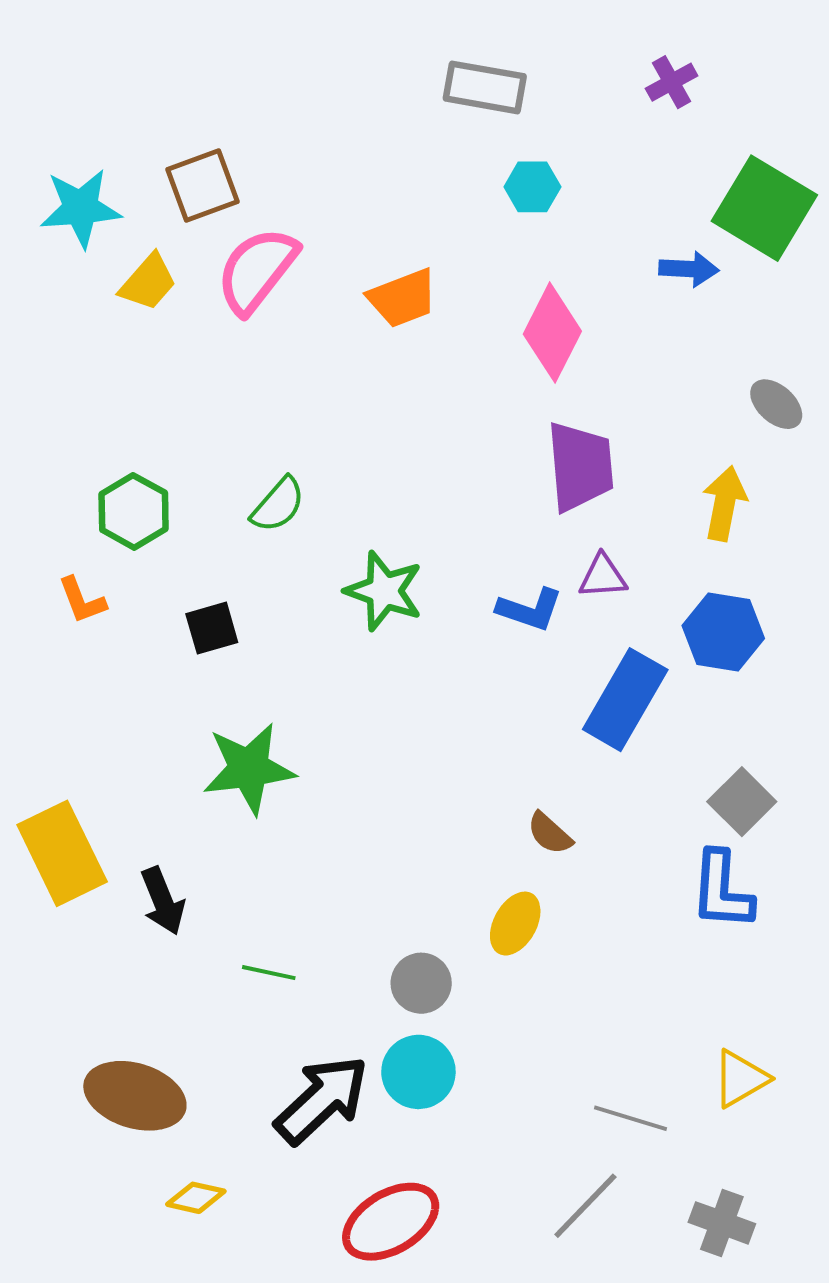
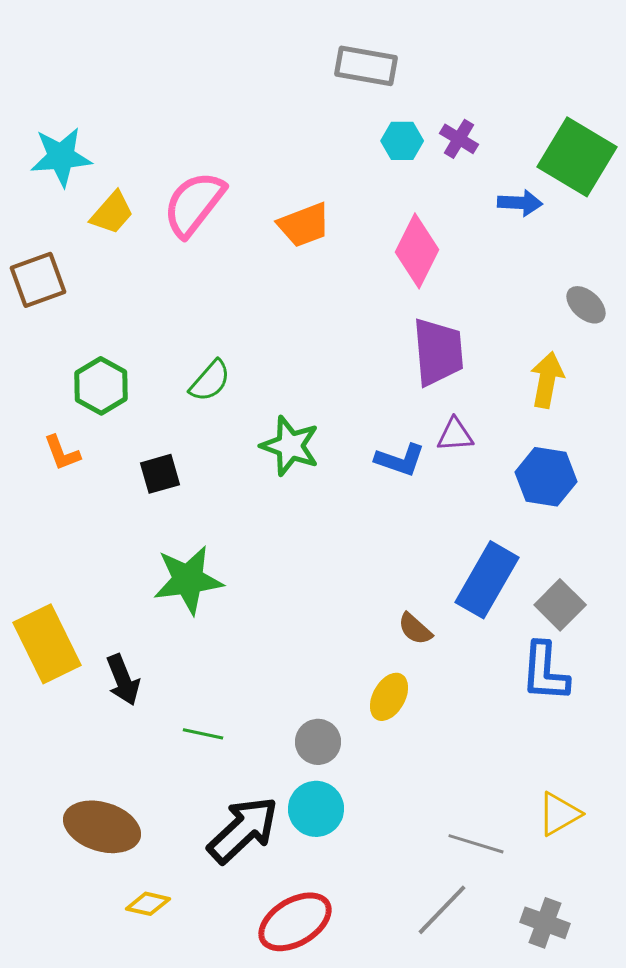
purple cross: (672, 82) -> (459, 139), moved, turned -30
brown square: (202, 186) -> (38, 280), moved
blue rectangle: (625, 700) -> (487, 580), moved

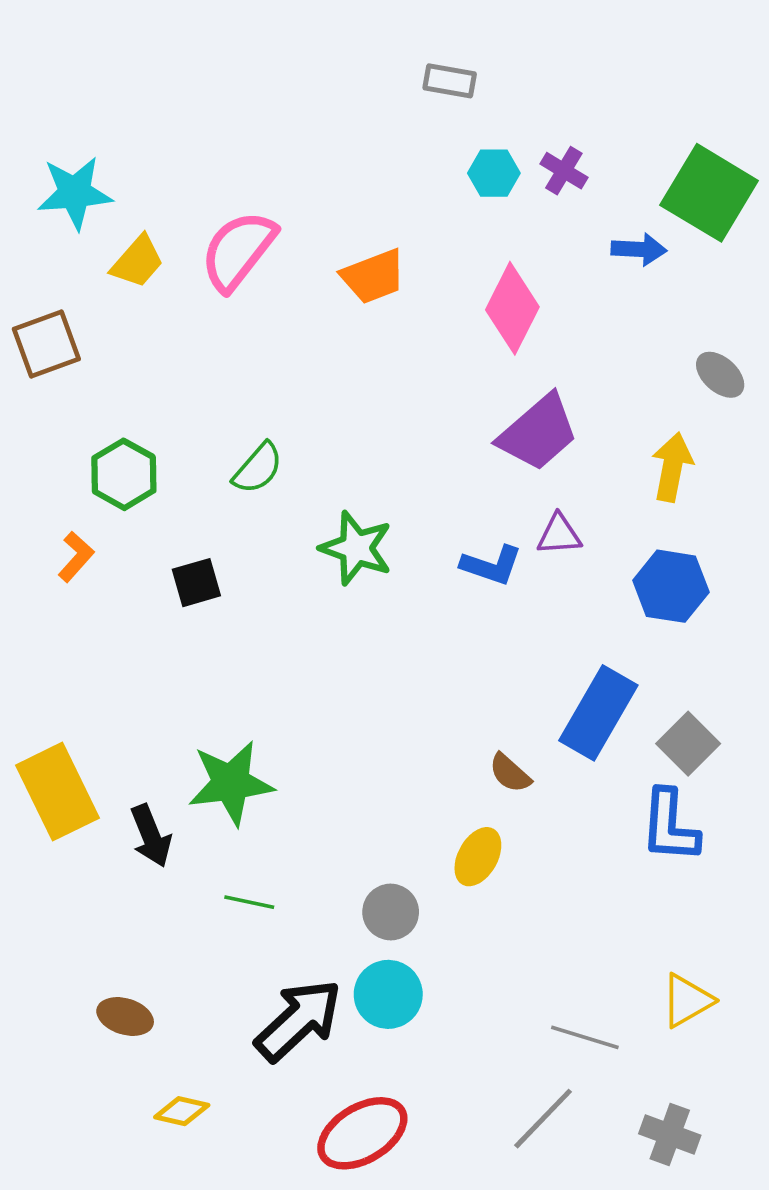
gray rectangle: (366, 66) -> (450, 81), size x0.7
purple trapezoid: (438, 352) -> (538, 433), turned 54
orange L-shape: (62, 453) -> (76, 557), turned -117
green star: (188, 580) -> (231, 783), moved
brown ellipse: (102, 827) -> (125, 1016), size x0.6

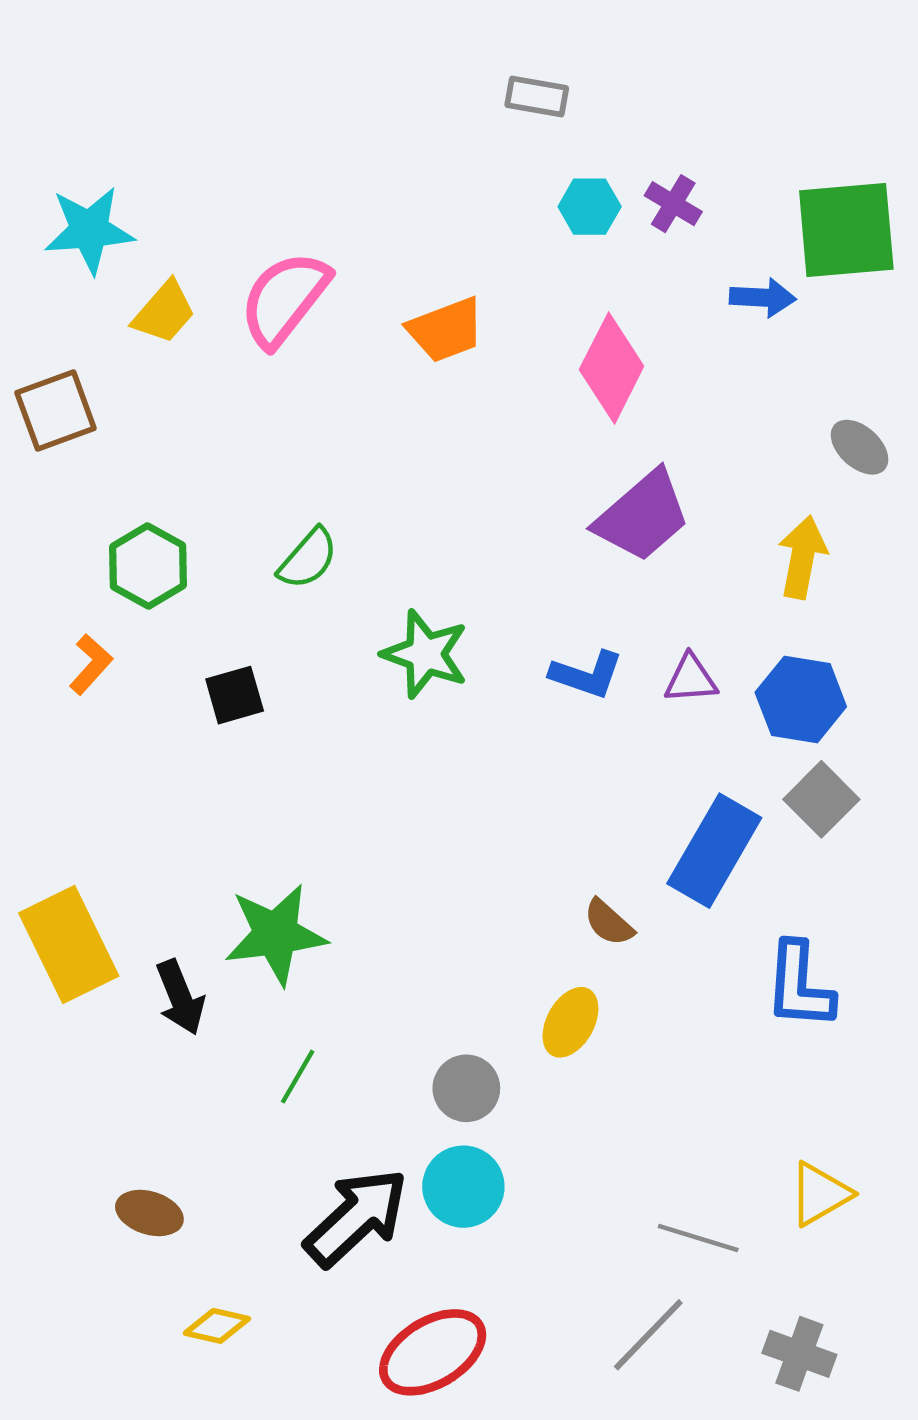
green square: (709, 193) -> (846, 230), turned -36
purple triangle: (559, 535) -> (691, 679), moved
gray square: (688, 744) -> (821, 799), moved
green line: (249, 902) -> (298, 1077), turned -72

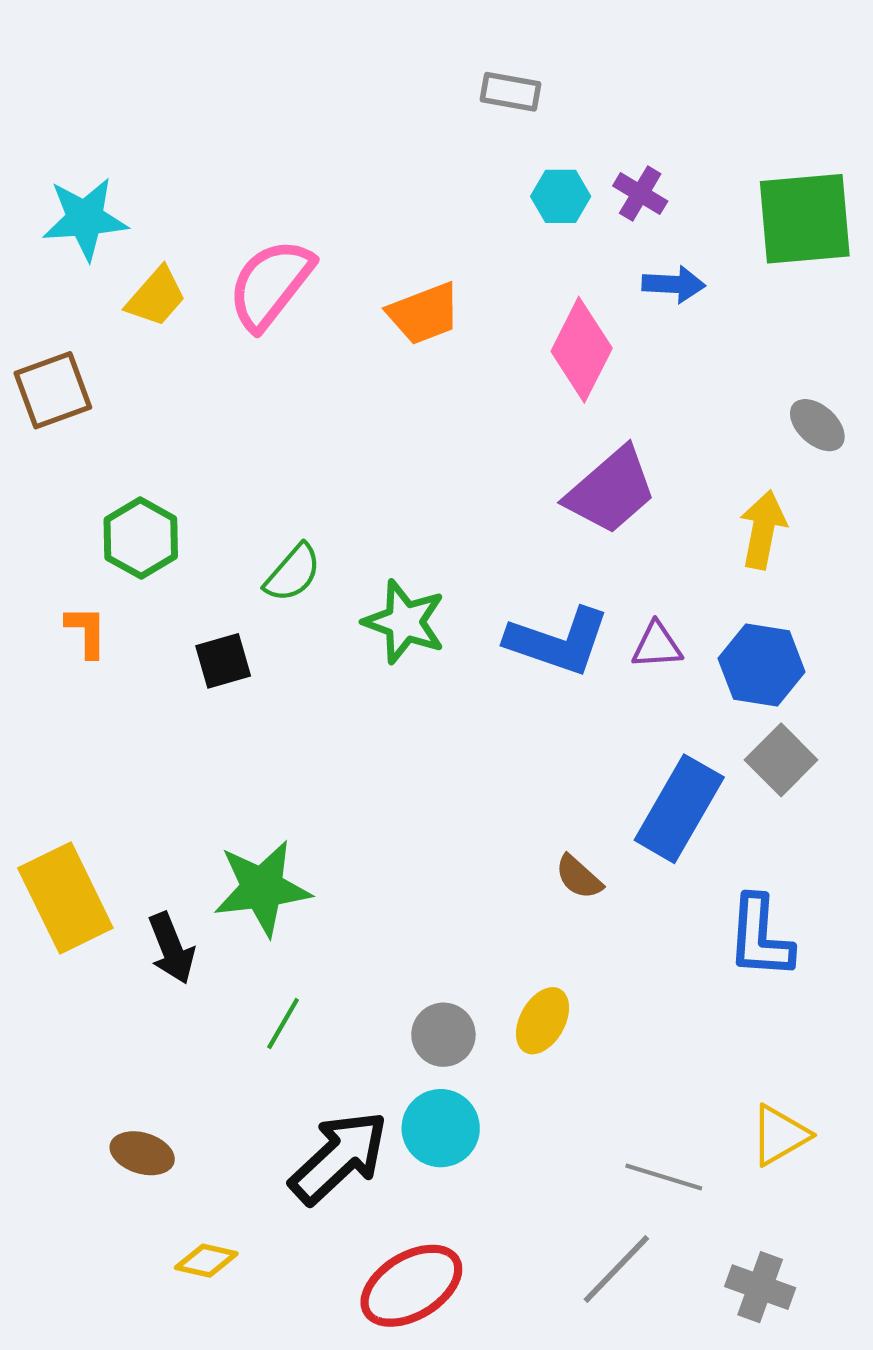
blue arrow: (763, 298) -> (674, 284), moved
green semicircle: (308, 559) -> (293, 573), moved
orange L-shape: (91, 664) -> (86, 632), turned -42
blue L-shape: (587, 675) -> (558, 641), size x1.5
yellow ellipse: (570, 1022) -> (543, 1021), moved

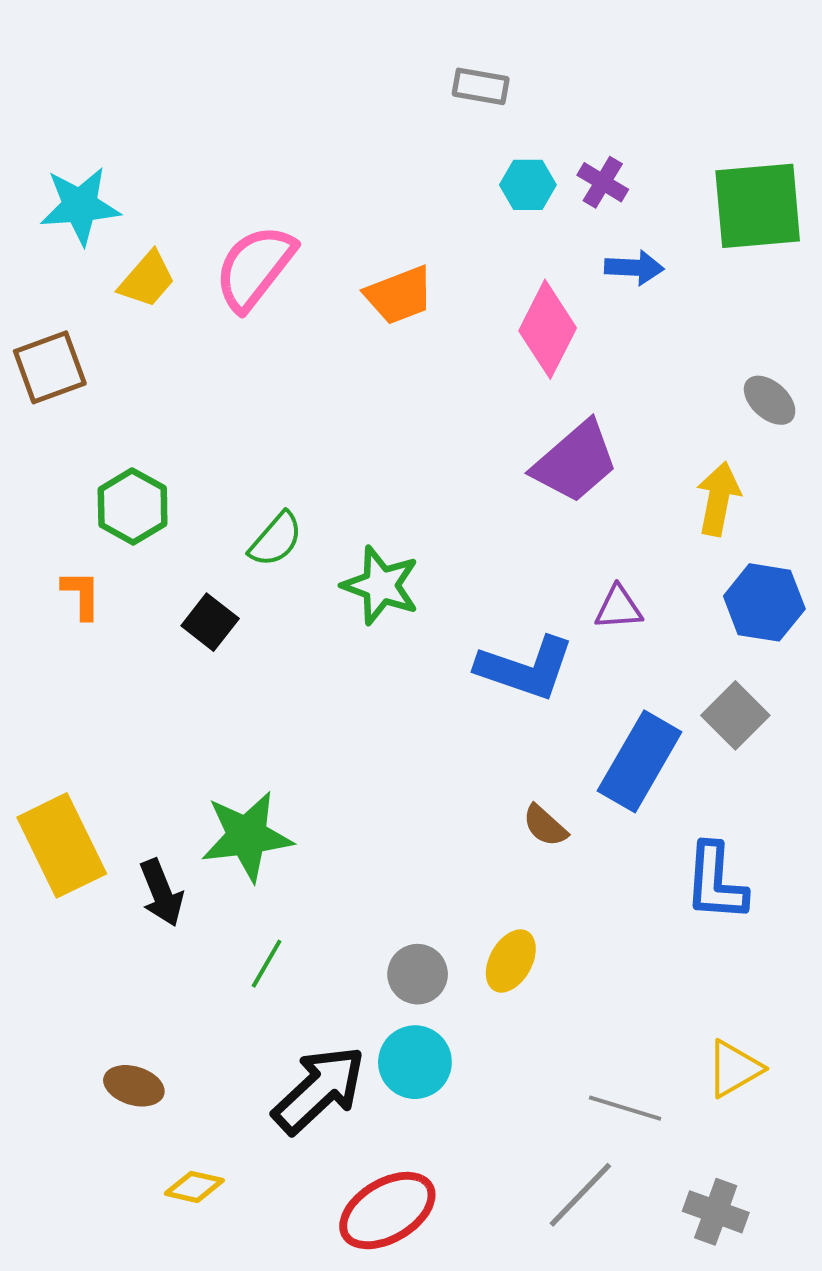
blue L-shape: (558, 641) -> (525, 668), moved
black square: (223, 661) -> (210, 622), turned -36
blue hexagon: (762, 665) -> (764, 602), moved

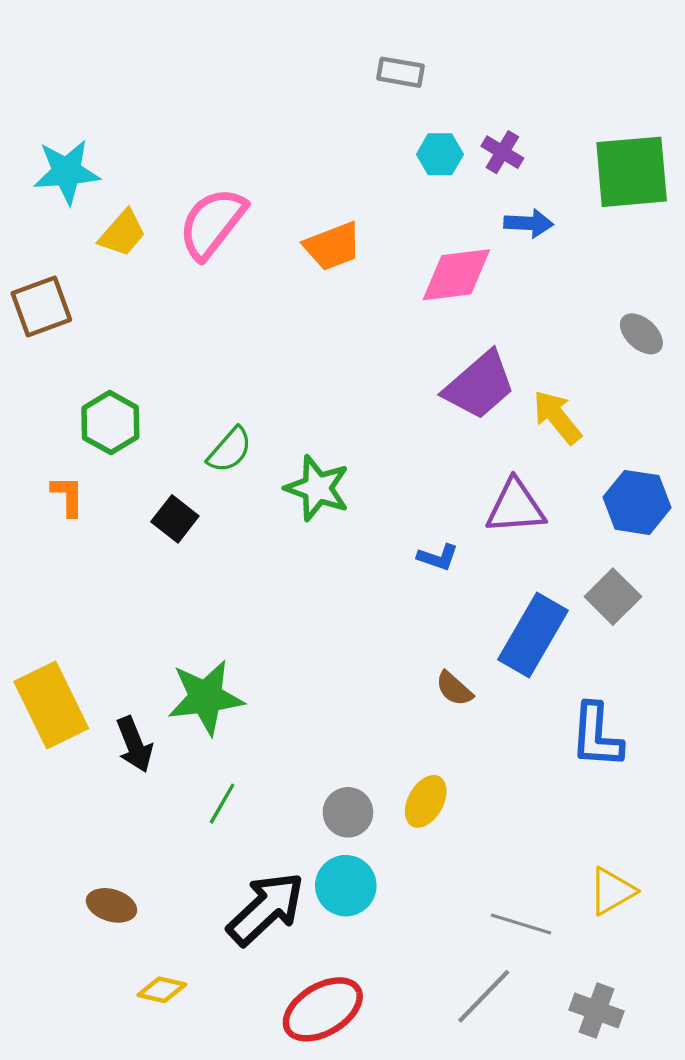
pink diamond: (548, 329) -> (456, 275), turned 56
yellow arrow: (718, 499) -> (557, 417), moved, turned -50
purple triangle: (619, 608) -> (515, 507), size x1.5
blue L-shape: (525, 668) -> (438, 557), size x0.5

